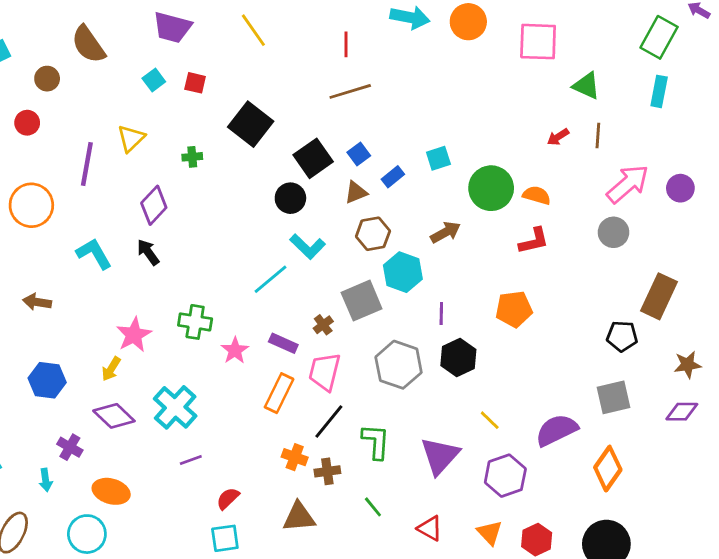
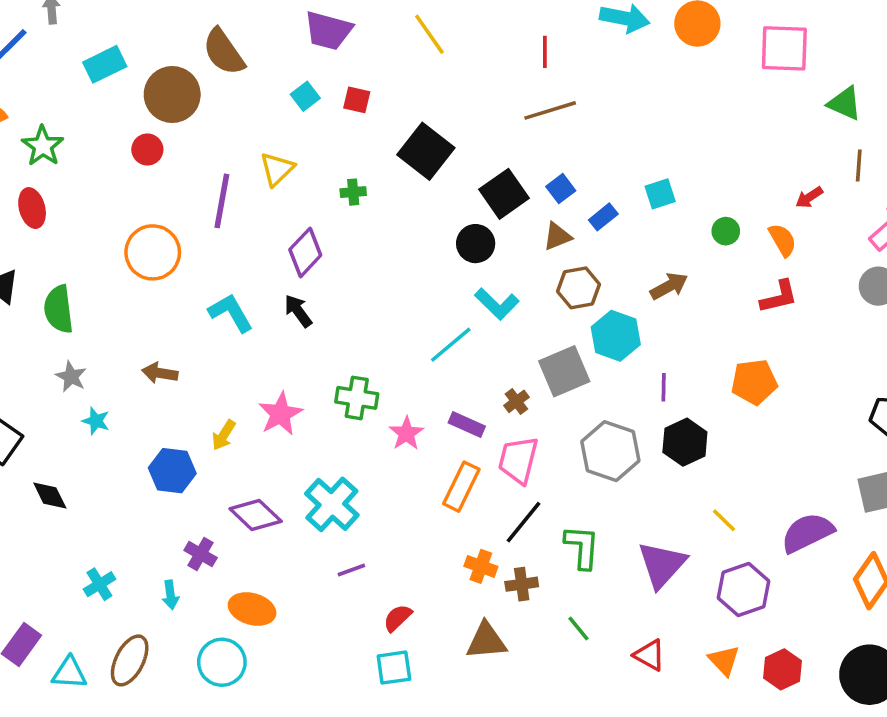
brown circle: (47, 79) -> (172, 94), size x1.8
red arrow: (558, 137) -> (809, 197), moved
green circle: (491, 188) -> (726, 231), size x0.5
orange semicircle: (537, 195) -> (783, 240), turned 44
yellow arrow: (111, 369) -> (224, 435), moved

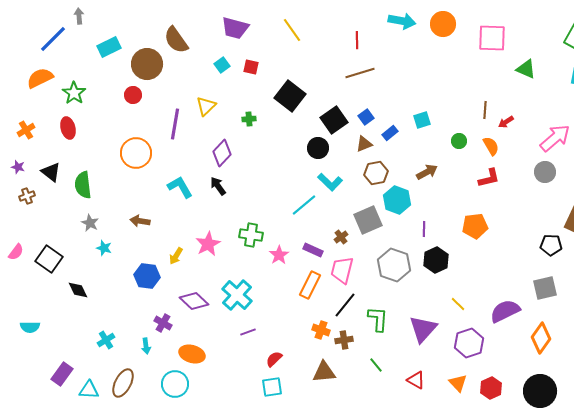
brown line: (859, 165) -> (485, 110), moved

